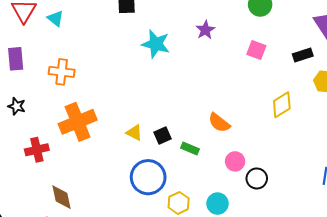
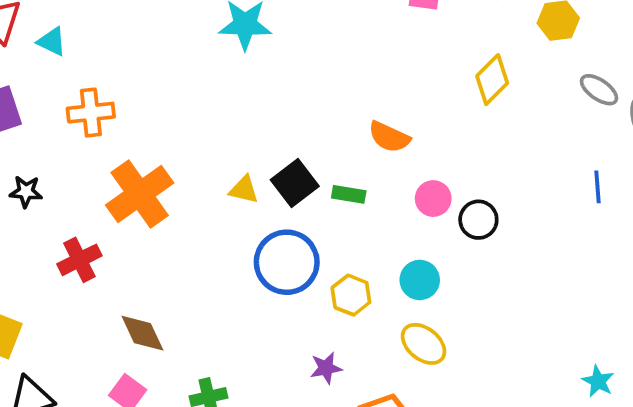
cyan triangle: (55, 18) -> (52, 42), moved
black square: (163, 136) -> (295, 183), size x1.4

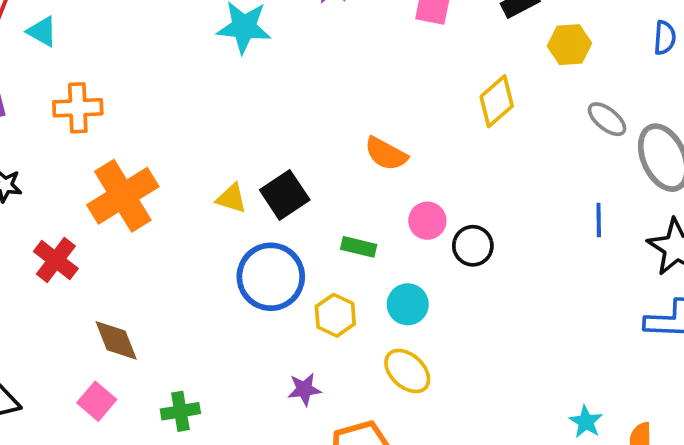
green rectangle: (349, 194) -> (359, 247), moved
red cross: (79, 260) -> (56, 260), turned -30

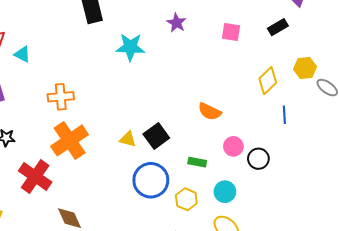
yellow hexagon: (569, 45) -> (305, 68), moved
orange cross: (78, 108) -> (61, 97), moved
blue line: (599, 220) -> (284, 115), moved
red cross: (56, 260) -> (35, 176), size x1.4

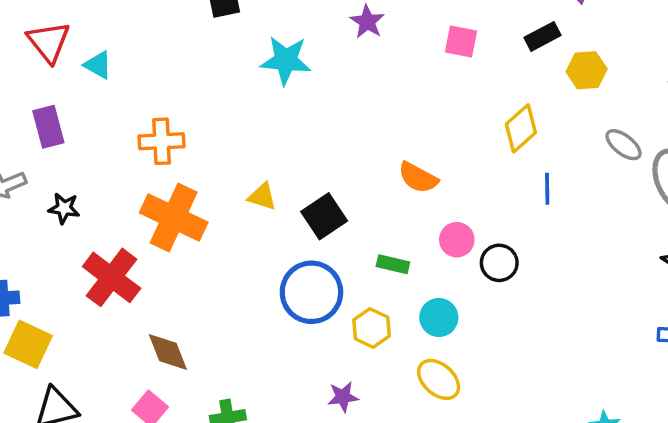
yellow hexagon: (305, 68) -> (587, 70), moved
yellow triangle: (128, 139) -> (262, 197), moved
orange cross: (70, 140) -> (174, 217), turned -33

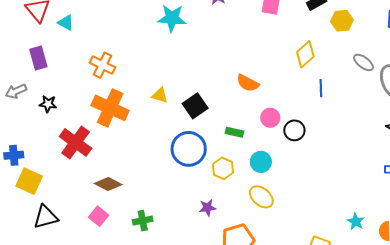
orange cross: (162, 141) -> (102, 65), turned 30
brown diamond: (168, 352) -> (108, 184), turned -40

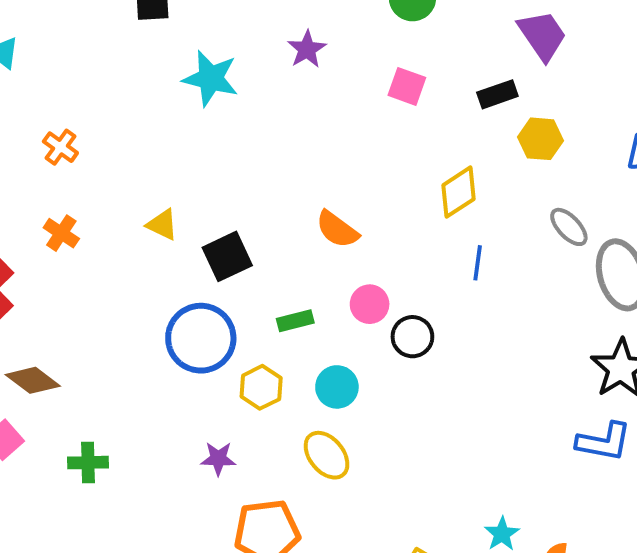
orange cross: (102, 65) -> (60, 147), size x0.7
orange cross: (110, 108) -> (61, 233), size x0.5
green rectangle: (234, 132) -> (295, 321), turned -36

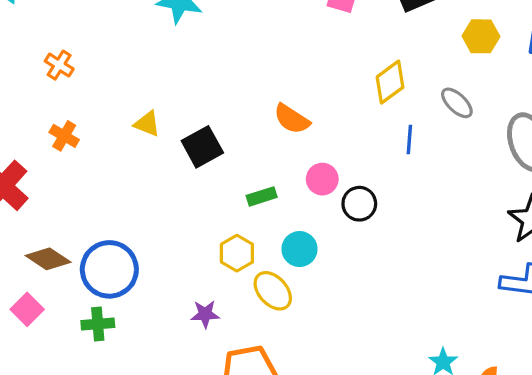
yellow hexagon: (540, 139) -> (481, 36), moved
gray ellipse: (569, 227) -> (457, 103), moved
blue circle: (201, 338) -> (109, 269), moved
yellow ellipse: (327, 455) -> (273, 291), moved

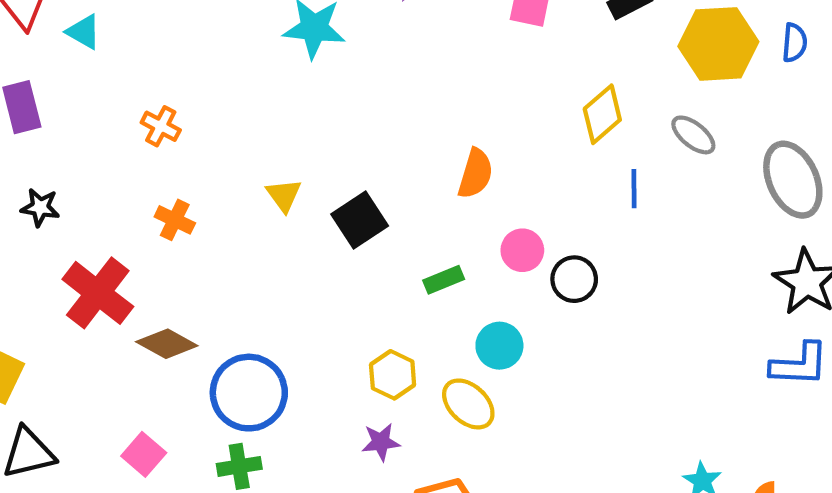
yellow hexagon: (481, 36) -> (718, 44), size x1.6
orange semicircle: (292, 119) -> (475, 174), turned -102
yellow triangle: (147, 124) -> (284, 195), turned 36
yellow hexagon: (237, 253) -> (393, 375), moved
brown diamond: (48, 259) -> (167, 344), moved

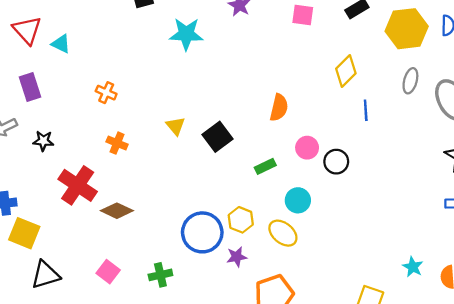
gray ellipse: (693, 135) -> (410, 81), moved, turned 70
blue circle: (249, 393) -> (202, 232), moved

